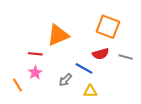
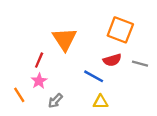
orange triangle: (58, 35) -> (65, 39), turned -40
red line: (35, 54) -> (39, 60), turned -72
gray arrow: (65, 80) -> (55, 101), moved

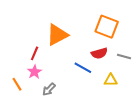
orange triangle: (65, 39) -> (57, 35), turned 35
yellow triangle: (101, 102) -> (111, 80), moved

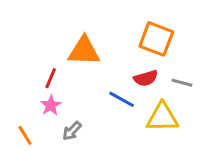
orange triangle: (57, 35) -> (84, 51), turned 30
yellow triangle: (111, 80) -> (162, 117), size x1.6
orange line: (17, 84) -> (25, 135), moved

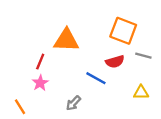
gray line: (182, 83) -> (143, 56), moved
yellow triangle: (162, 117) -> (141, 92), moved, size x0.6
gray arrow: (72, 131) -> (73, 103), moved

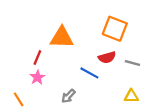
gray line: (143, 56) -> (132, 63), moved
yellow triangle: (141, 92) -> (131, 96), moved

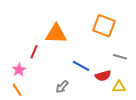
red semicircle: (107, 57) -> (103, 76), moved
pink star: (37, 77) -> (19, 70), moved

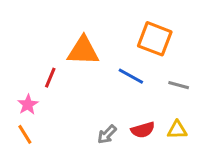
blue line: (81, 66) -> (131, 76), moved
red semicircle: (103, 76) -> (143, 130), moved
gray arrow: (62, 87) -> (107, 134), moved

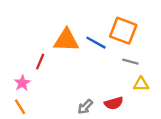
blue line: (131, 76) -> (96, 43), moved
gray line: (179, 85) -> (130, 62), moved
yellow triangle: (177, 130) -> (141, 84), moved

